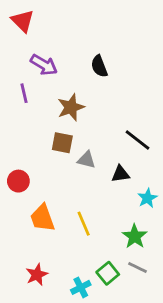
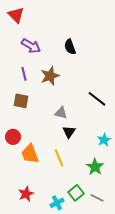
purple line: (24, 93) -> (24, 74), moved
brown square: (62, 143) -> (21, 101), moved
black triangle: (120, 174) -> (69, 132), moved, turned -48
red circle: (18, 181) -> (13, 137), moved
gray line: (137, 268) -> (97, 198), moved

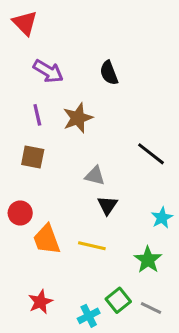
yellow line: (59, 158) -> (92, 246), turned -54

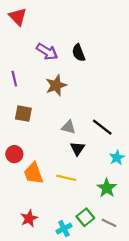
purple arrow: (48, 71) -> (47, 52), moved
purple line: (37, 115) -> (14, 79), moved
black line: (151, 154) -> (102, 127), moved

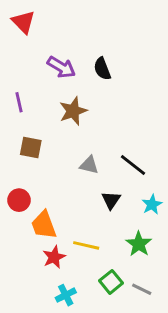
black triangle: (77, 149) -> (111, 200), moved
yellow line: (66, 178) -> (86, 245), moved
red star: (29, 218) -> (54, 257), moved
cyan cross: (64, 229) -> (66, 295), moved

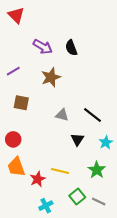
purple line: (19, 102) -> (13, 71), turned 72
orange trapezoid: (44, 225) -> (16, 167), moved

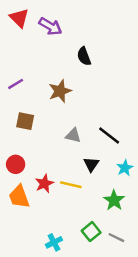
purple arrow: (43, 47) -> (50, 26), moved
yellow line: (60, 171) -> (71, 185), moved
red star: (38, 179) -> (44, 184), moved

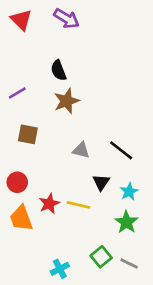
purple arrow: (50, 26) -> (66, 18), moved
black semicircle: (84, 56) -> (59, 70), moved
cyan star: (125, 168) -> (129, 192), moved

